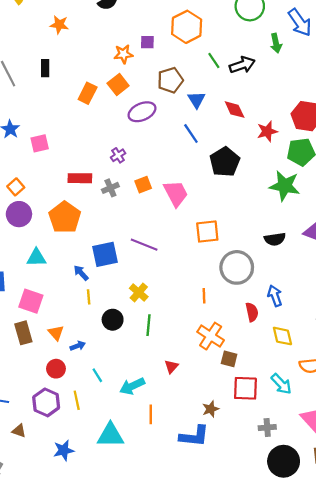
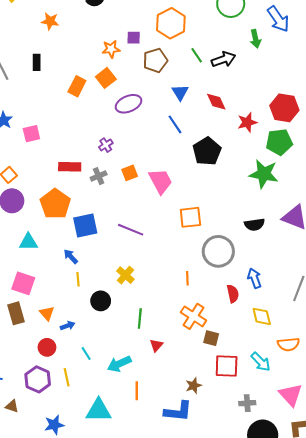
brown pentagon: (170, 80) -> (155, 60), moved
blue square: (105, 254) -> (85, 226), moved
green line: (149, 325) -> (140, 318), moved

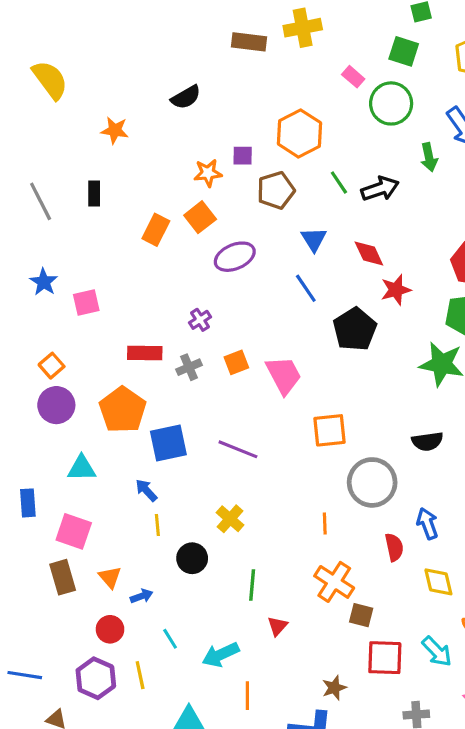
red star: (247, 122) -> (396, 290), moved

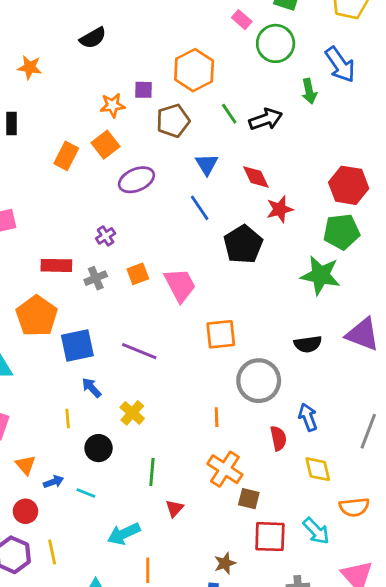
blue arrow: (146, 490) -> (91, 388), moved
cyan line: (170, 639) -> (86, 493), moved, turned -36

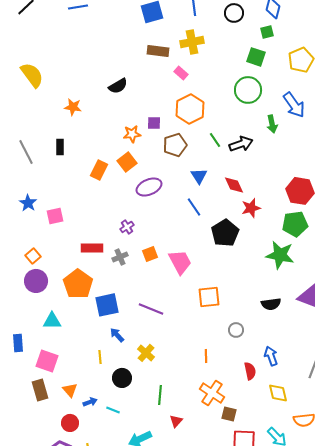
pink rectangle: (242, 20) -> (181, 73), moved
gray circle: (259, 381) -> (236, 330), size x0.5

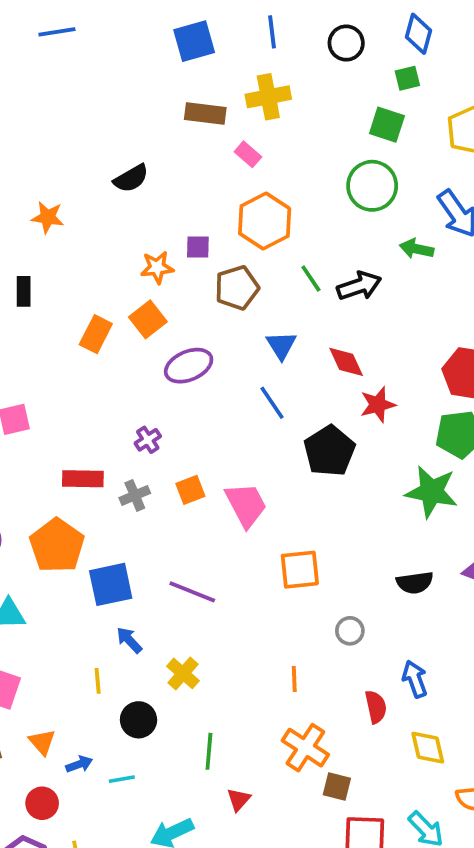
green arrow: (272, 124) -> (417, 249), turned 114
cyan line: (113, 410) -> (122, 779), turned -32

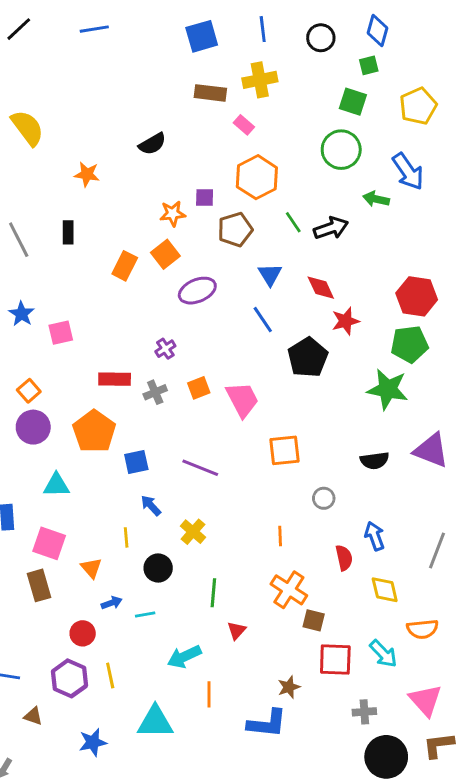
blue square: (111, 584) -> (136, 462), size x0.7
orange triangle: (42, 742) -> (91, 568), moved

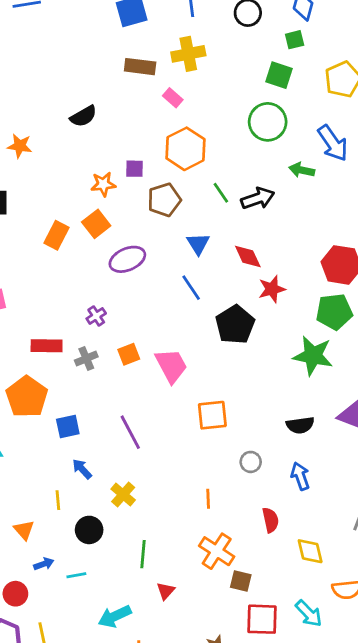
purple line: (200, 468) -> (130, 432), turned 40
blue arrow: (375, 536) -> (300, 476), moved

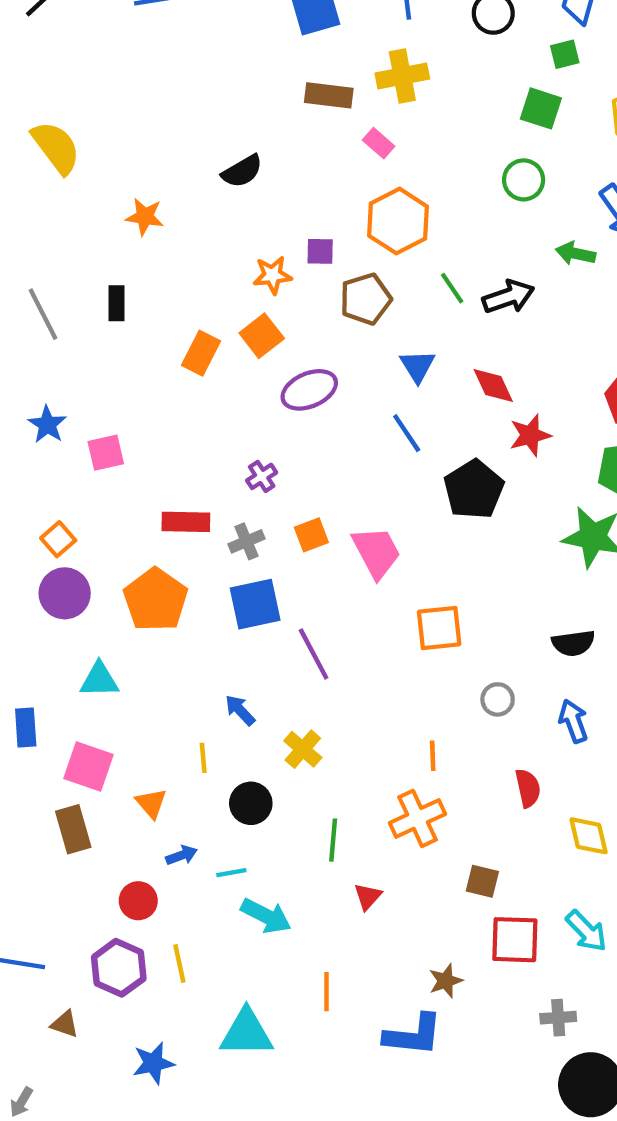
green circle: (268, 122) -> (524, 180), size x0.7
blue square: (68, 427) -> (255, 604), moved, size x1.4
orange cross: (217, 551) -> (417, 818), moved, turned 32
cyan arrow: (115, 616) -> (266, 916), moved, turned -128

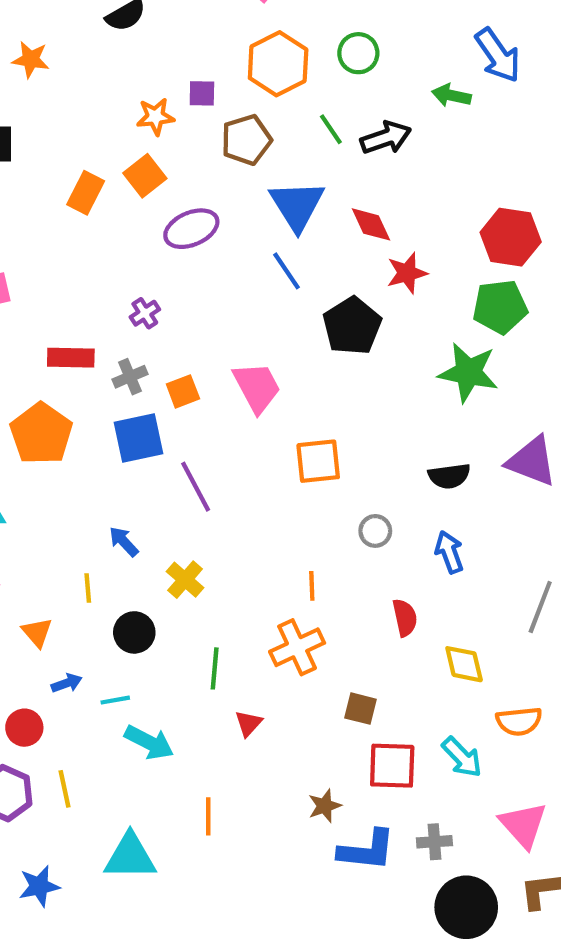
green circle: (524, 180) -> (358, 53), moved
blue triangle: (417, 366) -> (297, 205), size x1.6
orange square: (311, 535) -> (183, 391), moved
blue L-shape: (413, 1035) -> (367, 850), moved

